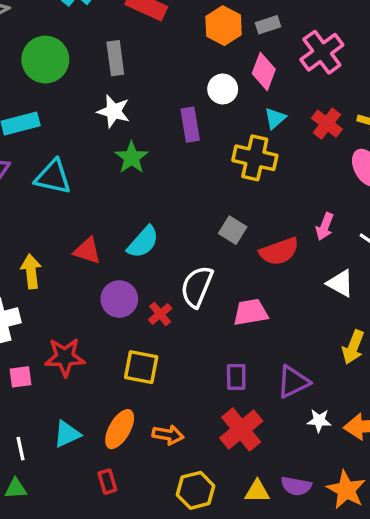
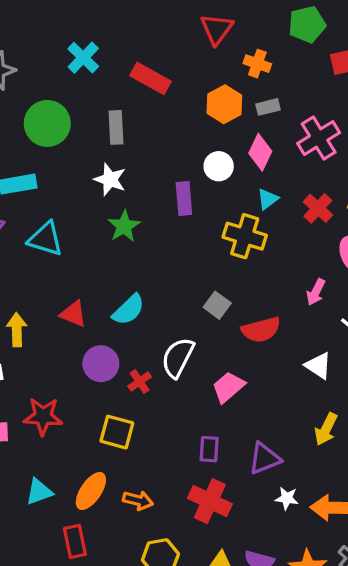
pink arrow: (325, 227) -> (316, 292), moved
pink trapezoid: (251, 312) -> (228, 387), turned -36
red cross: (241, 430) -> (210, 501), turned -30
red rectangle: (107, 482) -> (75, 541), size x1.4

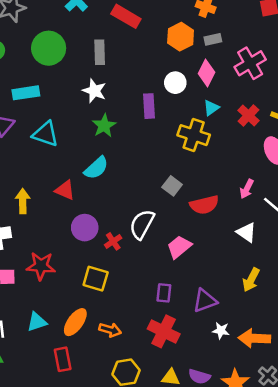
pink arrow: (316, 292) -> (247, 189), moved
cyan semicircle: (129, 310) -> (96, 168), moved

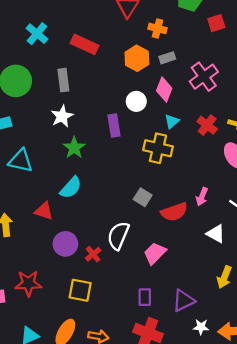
white star: (94, 91) -> (62, 116), turned 30
pink arrow: (247, 189) -> (202, 197), moved

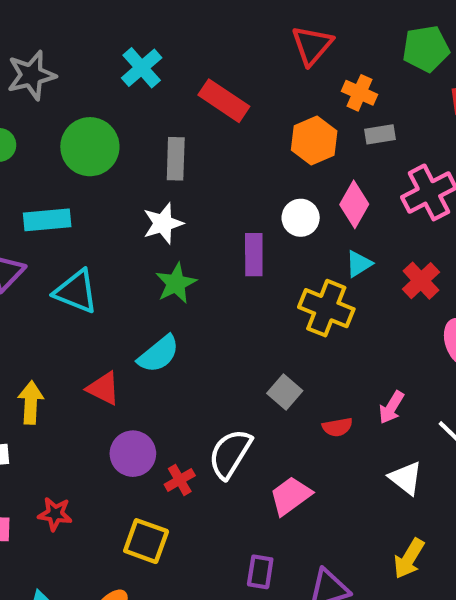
gray rectangle: (167, 58) -> (380, 134), moved
red semicircle: (174, 212) -> (337, 427), size x0.6
red star: (28, 283) -> (55, 514), size x0.7

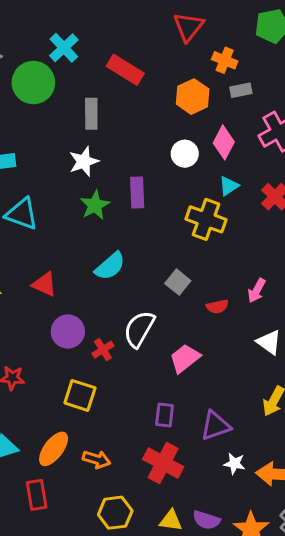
green circle: (90, 147) -> (33, 83), moved
purple rectangle: (254, 255) -> (137, 193), moved
cyan semicircle: (159, 354) -> (110, 266), moved

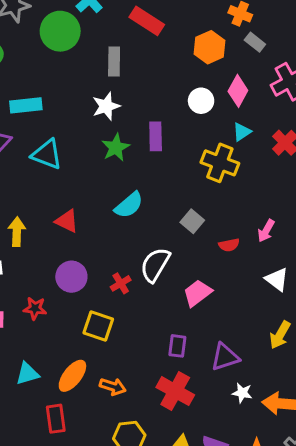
gray rectangle: (241, 90) -> (255, 42), turned 48
purple circle: (68, 332) -> (71, 277), moved

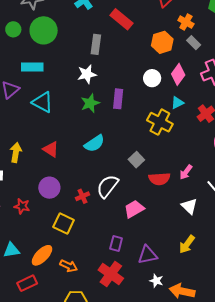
green circle: (60, 31) -> (44, 30), moved
red semicircle: (229, 245) -> (159, 179), size x1.5
red rectangle: (56, 419) -> (27, 283), turned 66

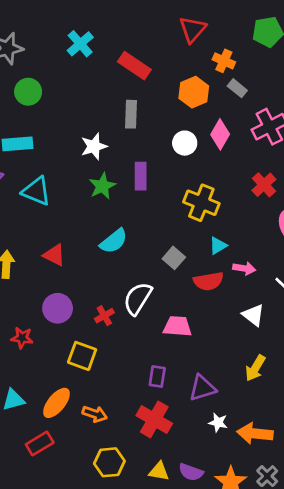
green circle: (44, 30) -> (28, 92), size x0.7
gray rectangle: (96, 44) -> (131, 114), moved
cyan triangle: (177, 103) -> (218, 246), moved
pink arrow: (186, 172) -> (244, 268), turned -112
pink trapezoid: (134, 209) -> (177, 326), turned 40

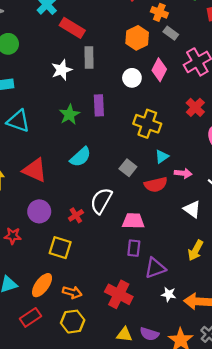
red rectangle: (134, 66) -> (72, 28), moved
white star: (94, 146) -> (62, 70), moved
red triangle: (54, 255) -> (35, 170), size x1.4
purple rectangle: (157, 377) -> (134, 248), moved
yellow hexagon: (109, 462) -> (73, 322), moved

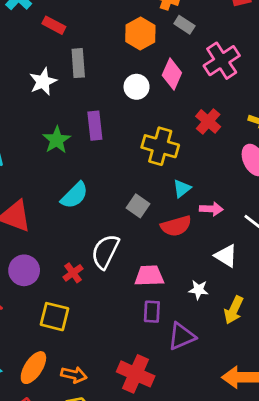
red rectangle: (72, 28) -> (54, 25), size x0.7
red cross: (195, 107) -> (208, 121), moved
white star: (169, 294) -> (199, 290), moved

